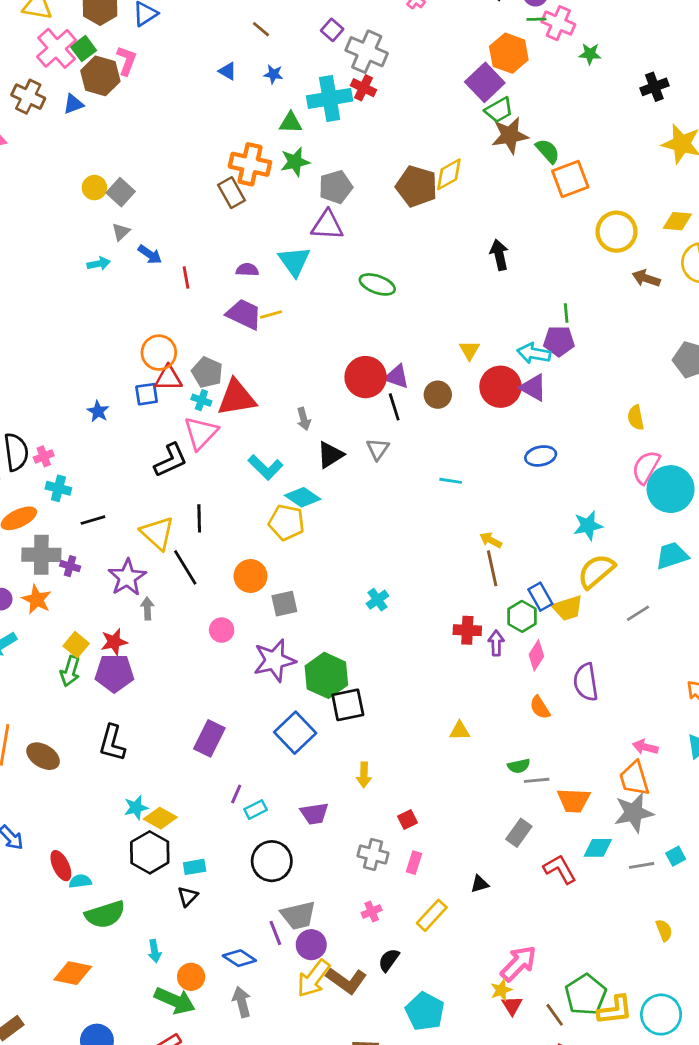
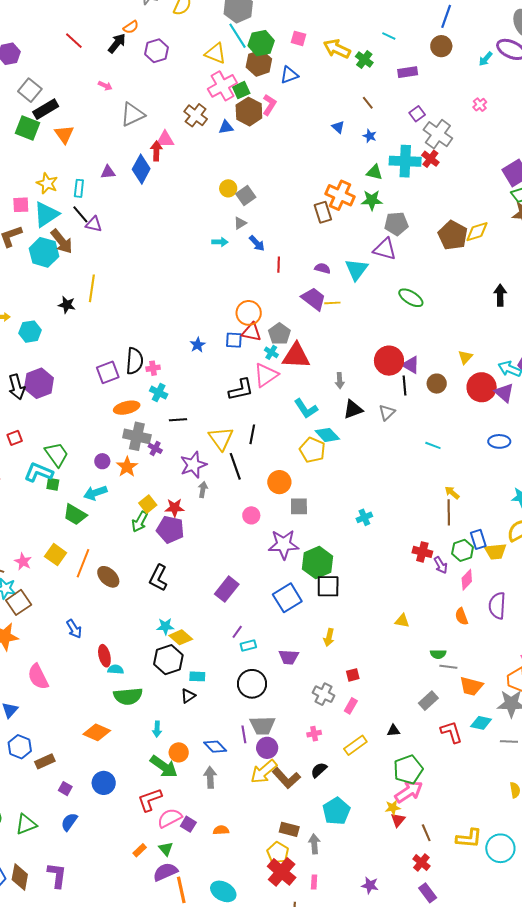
purple arrow: (496, 643) -> (441, 565), turned 138
green pentagon: (586, 995) -> (408, 769), moved

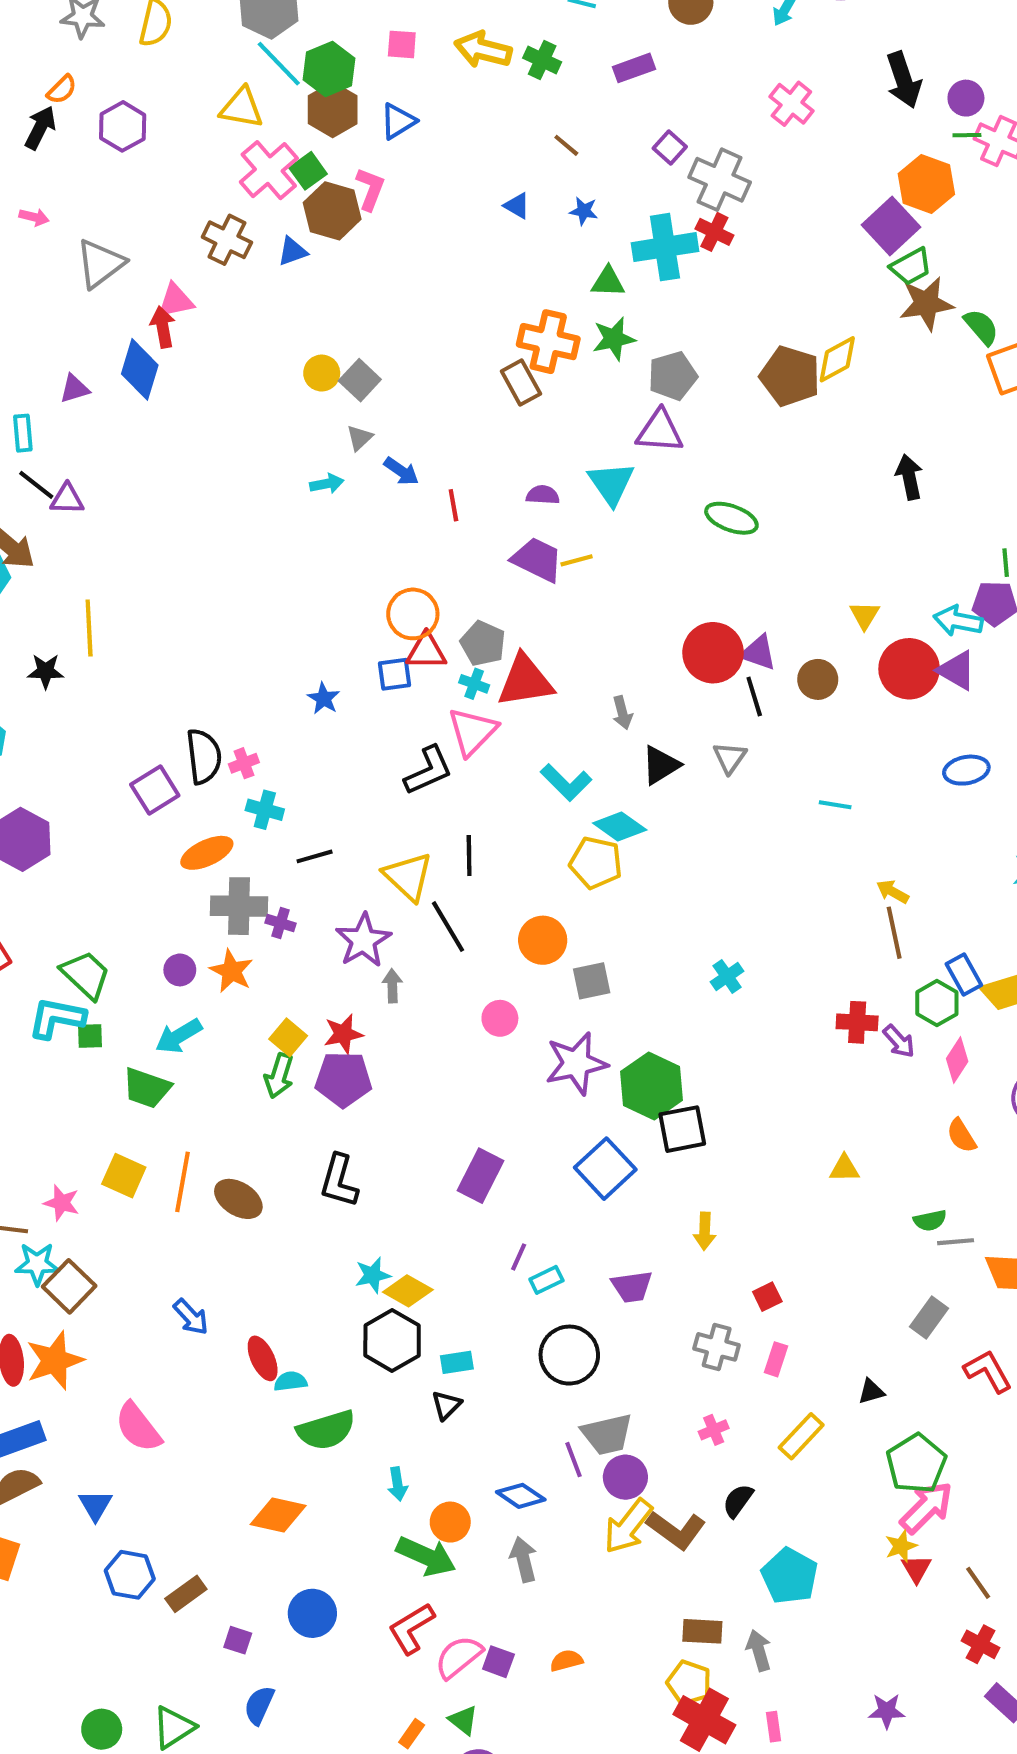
pink cross: (480, 105) -> (791, 104), size x1.5

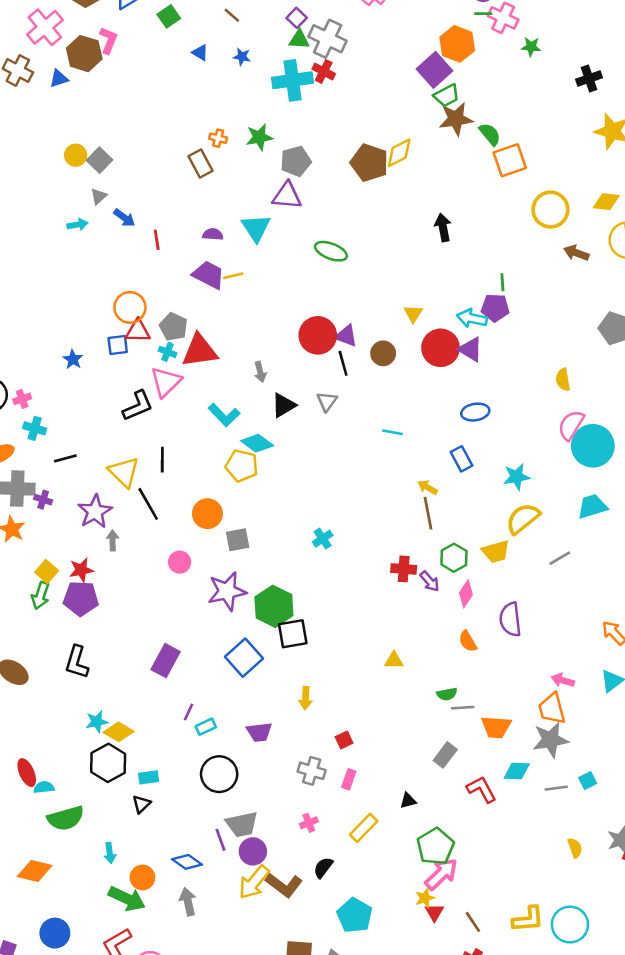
green square: (308, 171) -> (169, 16), moved
green triangle: (608, 282) -> (299, 40), moved
orange cross: (548, 342) -> (218, 138), size x0.5
blue rectangle: (964, 975) -> (461, 459), moved

